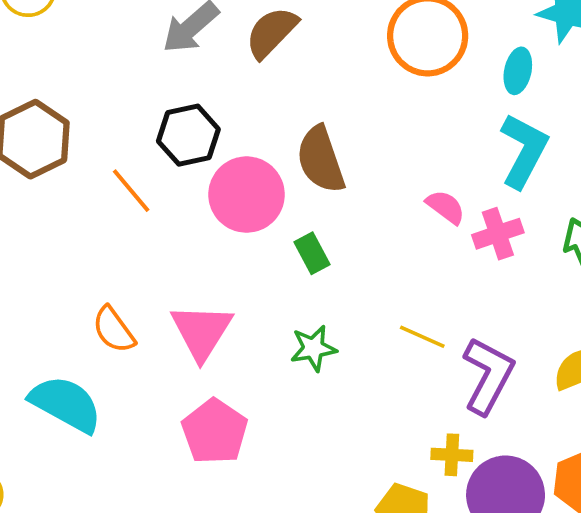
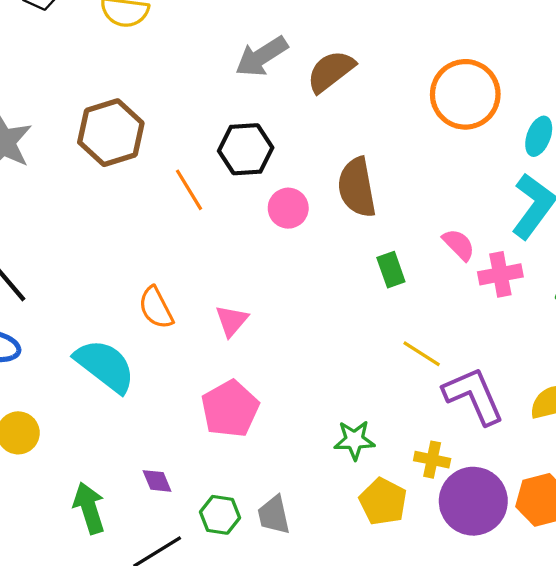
pink circle: (247, 195) -> (288, 208), size x0.6
green rectangle: (312, 253) -> (391, 270), moved
pink triangle: (202, 332) -> (232, 321), size x0.6
green star: (313, 348) -> (354, 440), moved
purple L-shape: (488, 376) -> (474, 396), turned -60

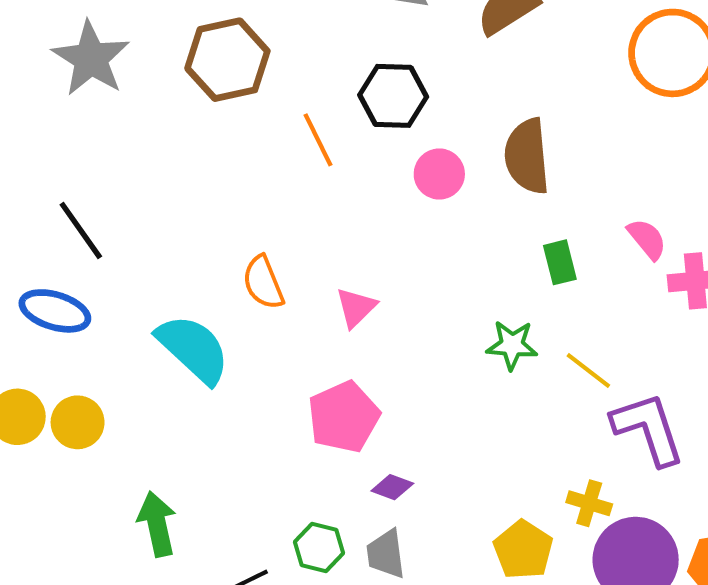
green star: (354, 440) -> (512, 345), moved
purple diamond: (157, 481) -> (392, 487), moved, turned -52

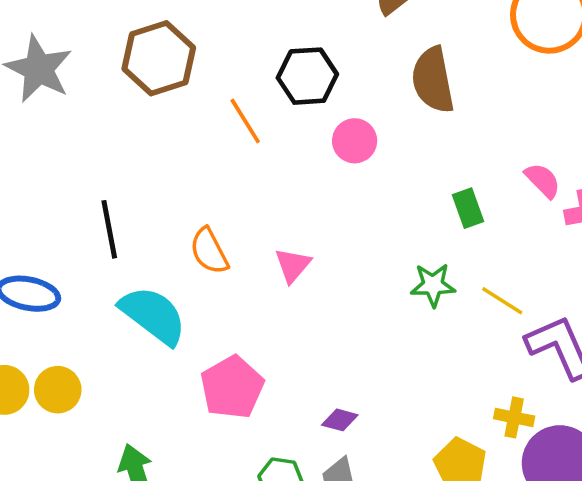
brown semicircle: (527, 156) -> (433, 80), moved
black line: (81, 231) -> (109, 229), moved, turned 30
pink pentagon: (344, 417) -> (232, 387), moved

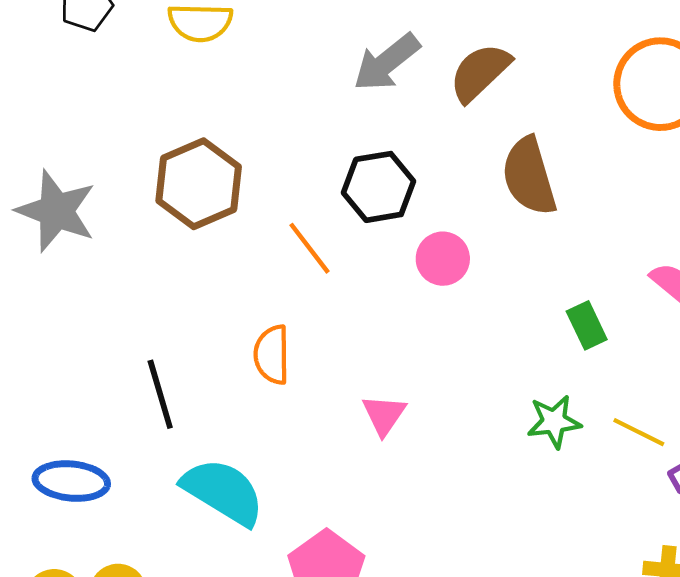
orange semicircle: (209, 251) -> (272, 355), moved, turned 33

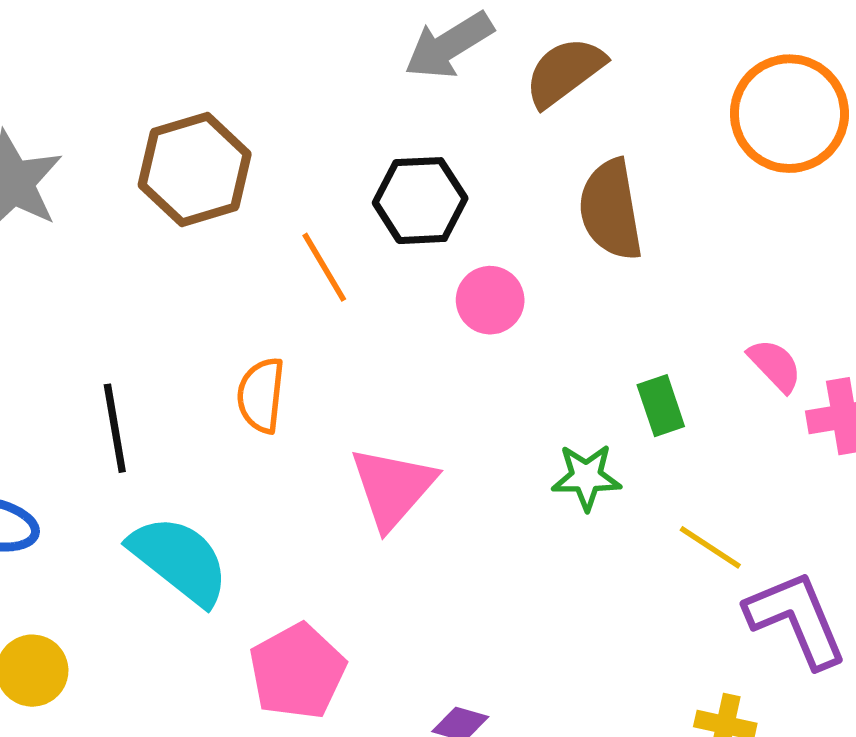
pink triangle: (384, 415) -> (393, 488), size x1.6
green star: (554, 422) -> (586, 477), moved

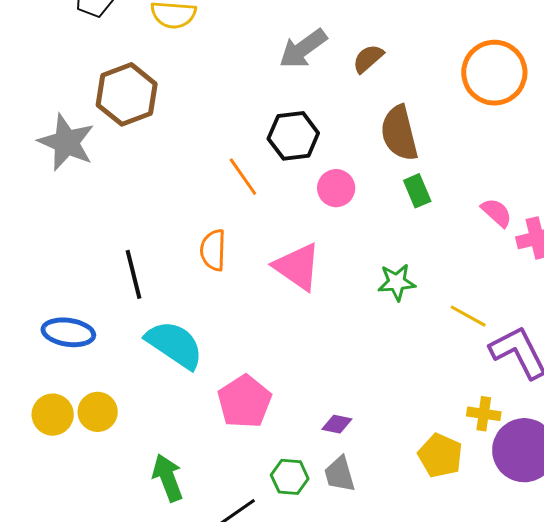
brown semicircle: (565, 72) -> (368, 59), size x0.7
brown hexagon: (195, 170) -> (127, 94), moved
green rectangle: (661, 406) -> (417, 191), moved
pink triangle: (393, 488) -> (297, 267), moved, turned -32

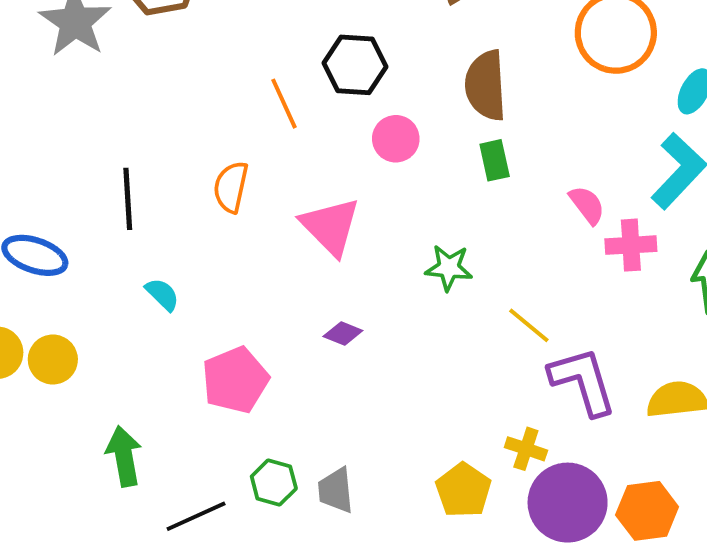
cyan semicircle: (175, 345) -> (162, 294), size x0.5
purple diamond: (337, 424) -> (343, 333), moved

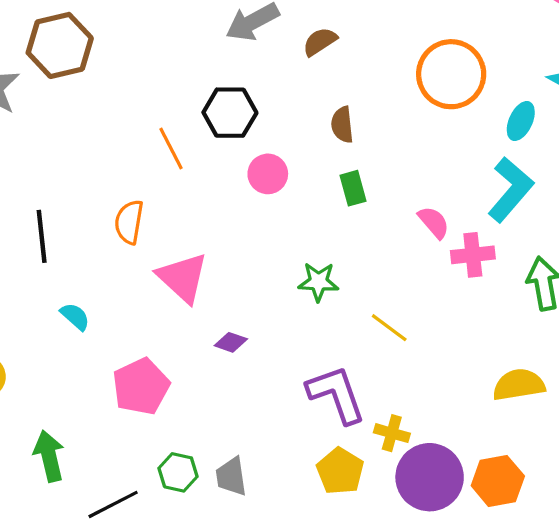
brown semicircle: (486, 85) -> (342, 125), size x0.6
pink triangle: (331, 226) -> (183, 278), moved
purple L-shape: (583, 381) -> (336, 394), moved

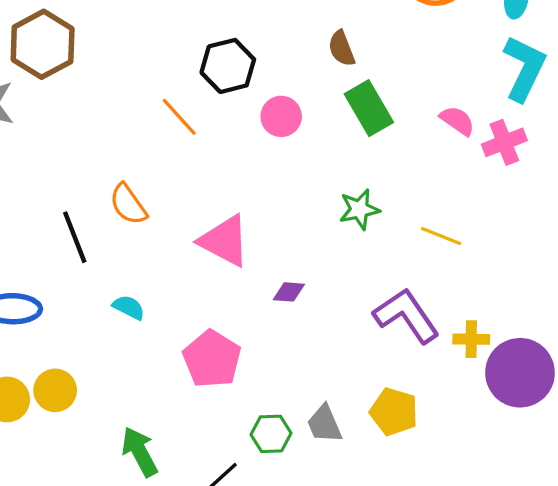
green rectangle: (353, 188) -> (369, 108), size x1.5
orange semicircle: (129, 222) -> (128, 204), moved, turned -30
yellow pentagon: (340, 471) -> (394, 412), moved

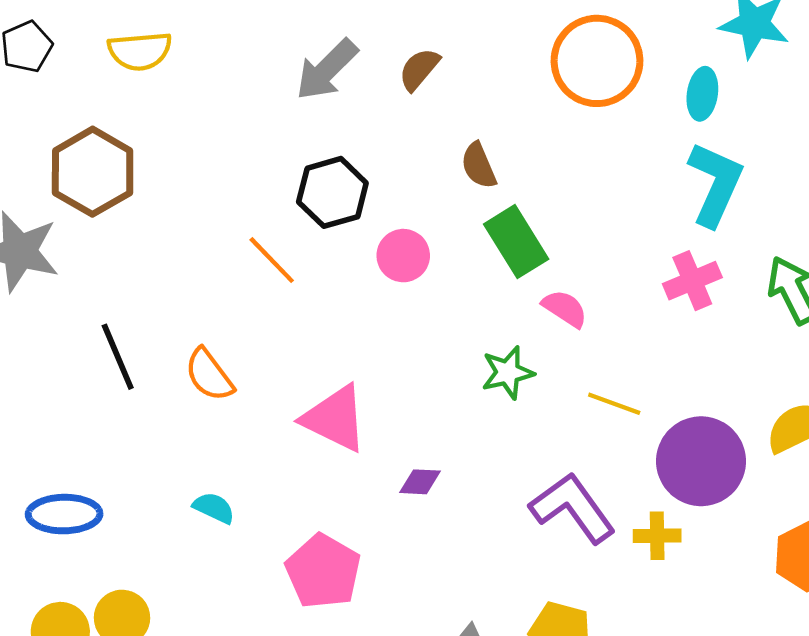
pink semicircle: (457, 121) -> (565, 309), moved
black line: (75, 237) -> (118, 357), moved
purple circle: (520, 373) -> (701, 461), moved

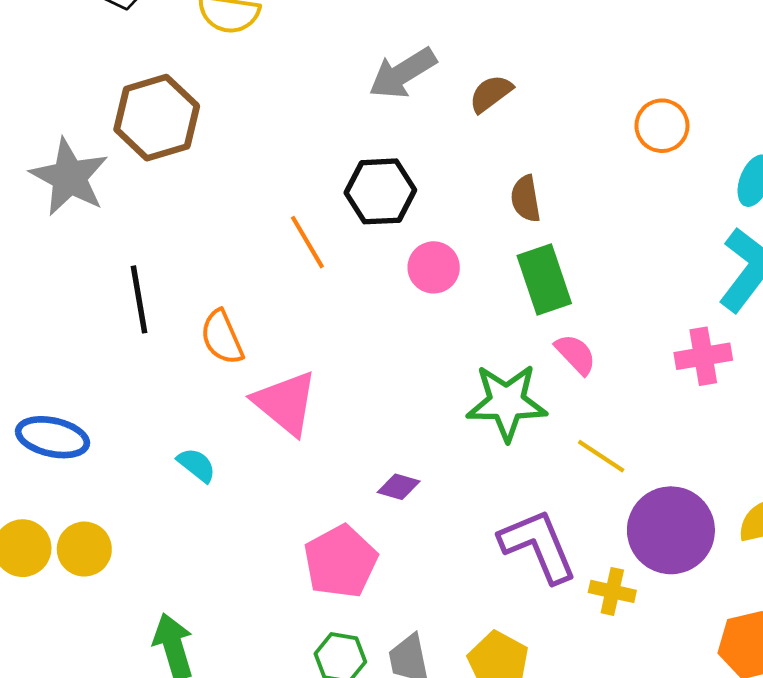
orange circle: (597, 61) -> (662, 126), size x0.6
green star: (508, 373) -> (507, 402), size x1.5
pink triangle: (335, 418) -> (285, 403), moved
pink pentagon: (323, 571) -> (341, 562), moved

